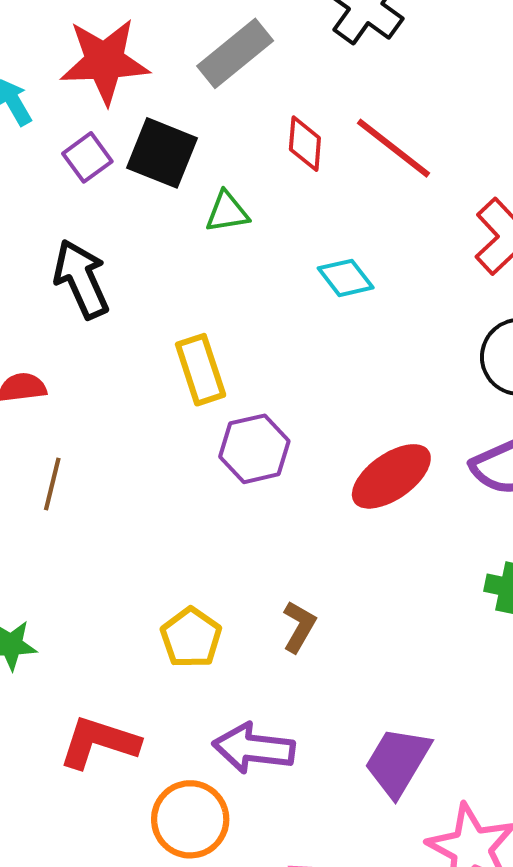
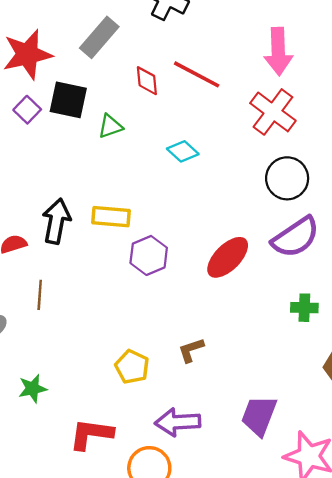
black arrow: (81, 279) -> (56, 221), moved, turned 45
yellow rectangle: (201, 370) -> (111, 217), turned -57
brown L-shape: (299, 627) -> (191, 350), turned -128

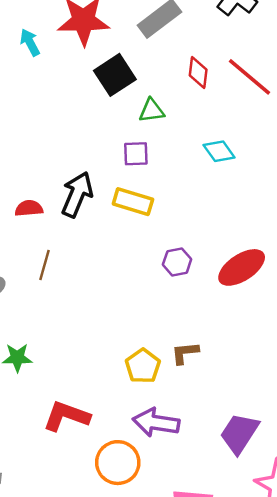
black square: (68, 100) -> (115, 75), turned 33
purple square: (27, 110) -> (136, 154), moved, turned 32
purple hexagon: (149, 255) -> (177, 262), moved, size x0.7
yellow pentagon: (132, 367) -> (143, 366), moved

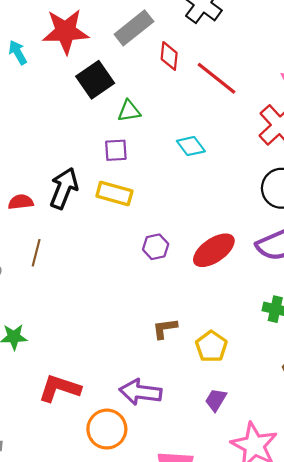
red diamond: (198, 72) -> (169, 56), moved
yellow pentagon: (143, 366) -> (211, 346), moved
purple trapezoid: (239, 433) -> (216, 400), size x0.6

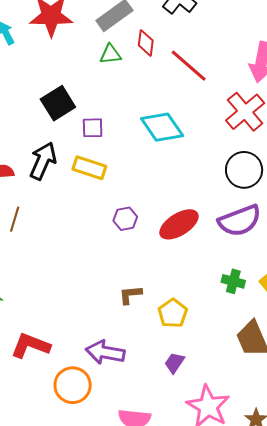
black square: (95, 80) -> (58, 103), moved
green triangle: (129, 111) -> (110, 54), moved
cyan diamond: (191, 146) -> (162, 127), size x1.6

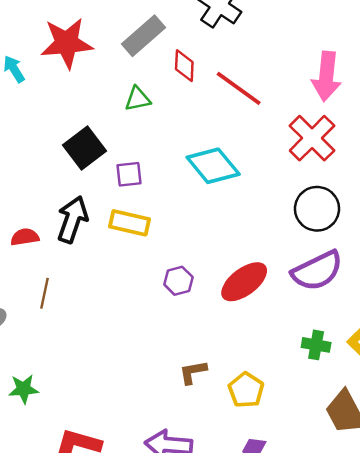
green triangle: (110, 54) -> (138, 99), moved

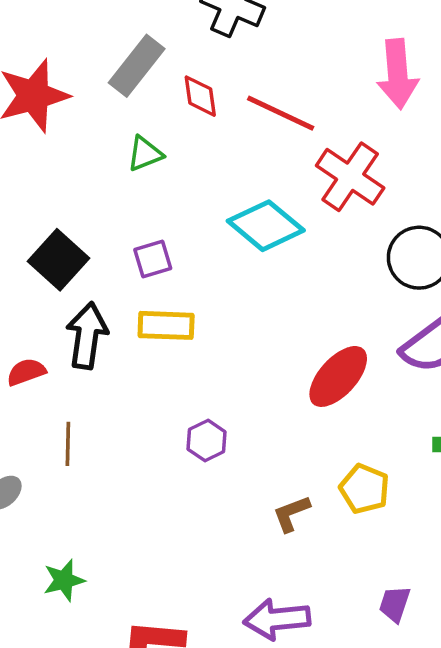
red cross: (312, 138) -> (350, 177), moved
black square: (85, 148) -> (58, 260), moved
purple hexagon: (178, 281) -> (207, 440), moved
yellow pentagon: (246, 390) -> (364, 489), moved

